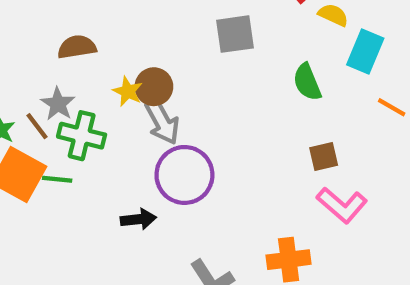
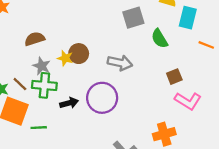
gray square: (235, 34) -> (133, 18), moved
gray star: (58, 104) -> (42, 66), moved
gray arrow: (162, 122) -> (120, 63), moved, turned -40
green line: (57, 179) -> (39, 128), moved
black arrow: (138, 219) -> (69, 103), moved

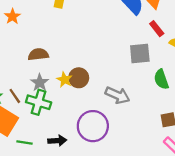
black arrow: (69, 103) -> (57, 141), moved

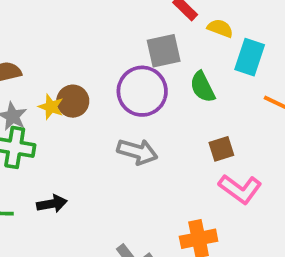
gray arrow: (117, 95) -> (137, 152), moved
purple circle: (93, 126) -> (142, 91), moved

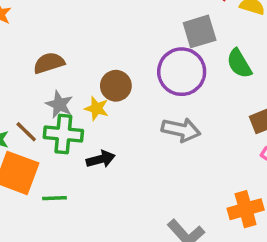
yellow star: (51, 107) -> (97, 108), moved
black arrow: (52, 204) -> (101, 159), moved

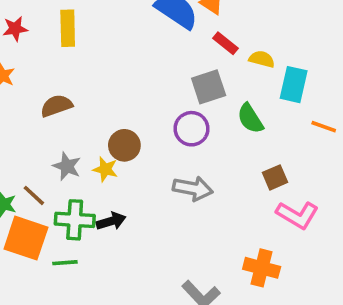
brown semicircle: (49, 63) -> (56, 106), moved
purple circle: (182, 72) -> (191, 129), size x0.7
green cross: (63, 134) -> (75, 220), moved
orange cross: (246, 209) -> (262, 268), turned 32

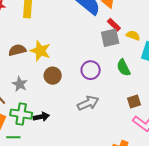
gray square: (209, 87) -> (110, 38), moved
yellow star: (105, 169) -> (40, 51), moved, size x1.5
gray arrow: (193, 188) -> (88, 103), turned -40

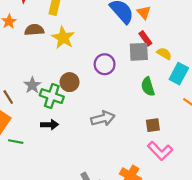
brown semicircle: (17, 50) -> (34, 30), moved
yellow star: (40, 51) -> (63, 38), moved
purple circle: (91, 70) -> (105, 64), moved
green cross: (21, 114) -> (52, 96), moved

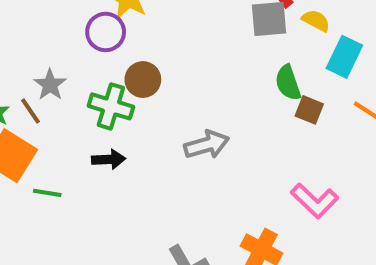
purple circle: (105, 64) -> (106, 32), moved
gray star: (32, 85) -> (50, 85), moved
brown square: (153, 125) -> (309, 110), moved, turned 32

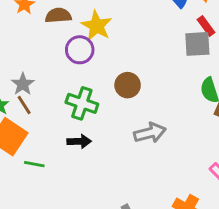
brown circle: (143, 80) -> (128, 85), moved
gray star: (50, 85) -> (23, 84), moved

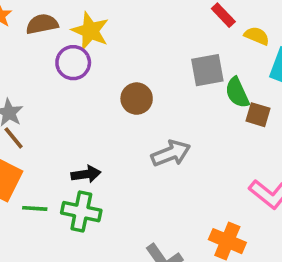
gray square: (197, 44) -> (207, 70), moved
green cross: (82, 103) -> (81, 212), moved

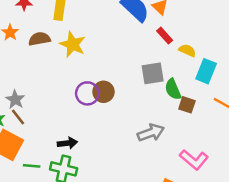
purple circle: (73, 63) -> (87, 93), moved
gray arrow: (171, 153) -> (151, 133), moved

